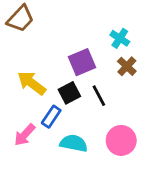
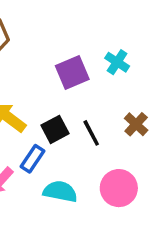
purple square: (82, 62) -> (72, 73), moved
brown cross: (127, 66) -> (136, 124), moved

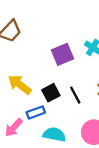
blue rectangle: (33, 159) -> (36, 112), turned 36

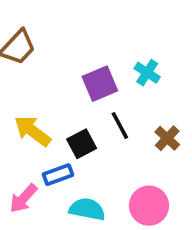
black line: (75, 95) -> (120, 126), moved

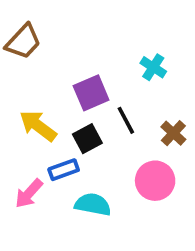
purple square: (100, 84) -> (91, 93), moved
pink circle: (149, 206) -> (155, 181), moved

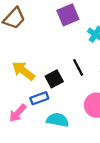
purple square: (91, 93) -> (68, 15), moved

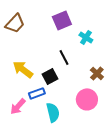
black line: (78, 67) -> (64, 57), moved
cyan semicircle: (58, 120) -> (53, 112), turned 66

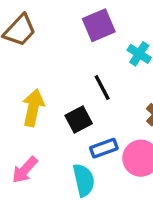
yellow arrow: (23, 69) -> (33, 108), turned 65
blue rectangle: (37, 93) -> (104, 148), moved

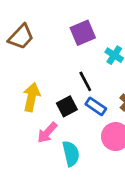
blue rectangle: (104, 148) -> (96, 106), moved, turned 54
pink arrow: (25, 170) -> (47, 133), moved

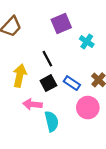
black line: (85, 81) -> (47, 59), moved
pink arrow: (47, 133) -> (32, 104), turned 54

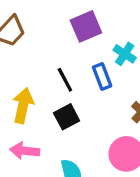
blue rectangle: (72, 83) -> (102, 76), moved, turned 35
pink arrow: (32, 104) -> (25, 151), moved

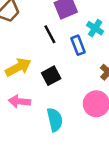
black line: (65, 80) -> (50, 34), moved
yellow arrow: (23, 106) -> (18, 67), turned 50

